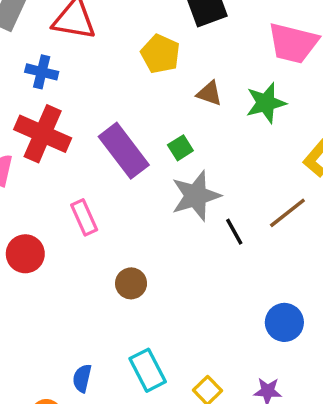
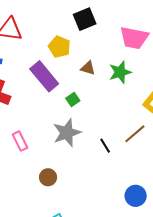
purple rectangle: (124, 151) -> (44, 76), moved
gray star: (196, 196) -> (67, 133), moved

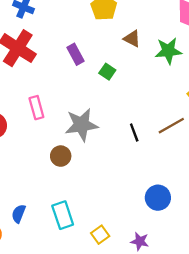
purple rectangle: (44, 76) -> (75, 54), moved, size x0.6
green square: (73, 100) -> (107, 72), turned -32
gray star: (67, 133) -> (82, 125), moved

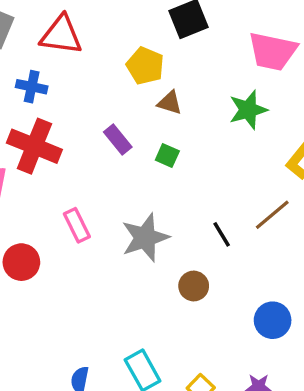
brown triangle: (132, 39) -> (170, 103), moved
brown circle: (61, 156) -> (194, 286), moved

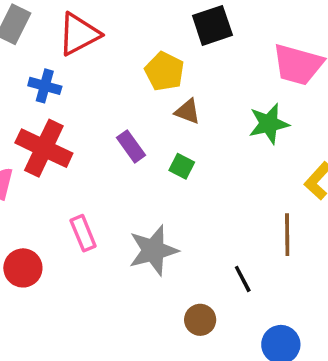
red triangle: (61, 35) -> (79, 34), turned -39
brown line: (272, 215) -> (287, 235), turned -54
black line: (222, 234) -> (243, 279), moved
brown circle: (194, 286) -> (200, 320), moved

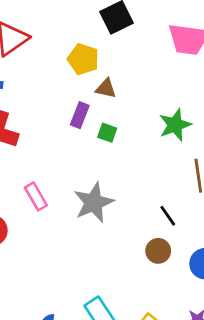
green star: (269, 124) -> (175, 125), moved
purple rectangle: (131, 146) -> (80, 115), moved, turned 65
brown circle: (200, 320) -> (158, 251), moved

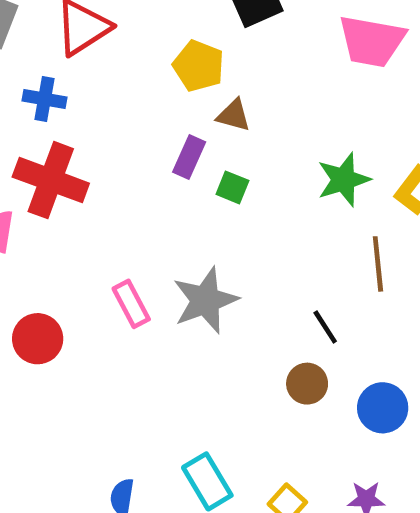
pink rectangle: (36, 196) -> (131, 304), moved

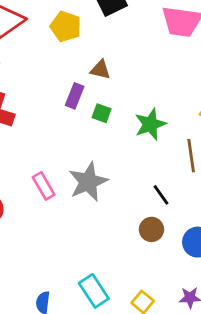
yellow pentagon: (199, 66) -> (66, 27), moved
green star: (344, 180) -> (150, 124), moved

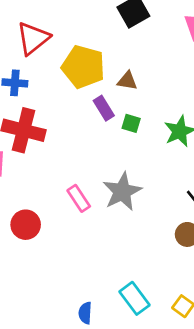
yellow pentagon: (66, 27) -> (83, 67), moved, size x1.4
purple rectangle: (75, 96) -> (104, 108), turned -50

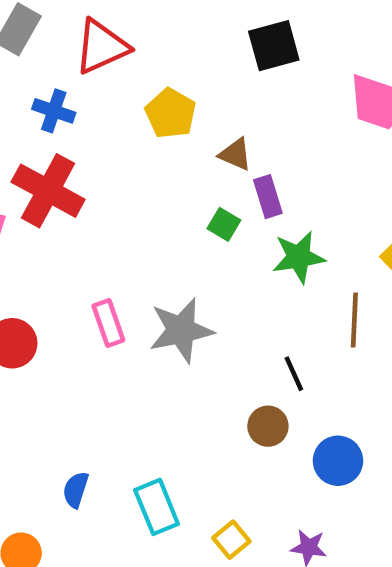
yellow pentagon: (83, 67) -> (171, 113), size x0.7
purple rectangle: (104, 108) -> (268, 197), moved
blue semicircle: (85, 313) -> (76, 490), moved

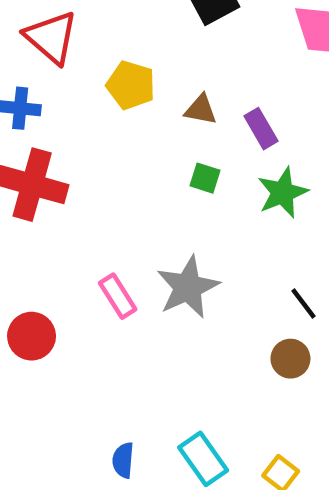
red triangle: (101, 47) -> (51, 37), turned -42
purple rectangle: (268, 197) -> (261, 129), moved

